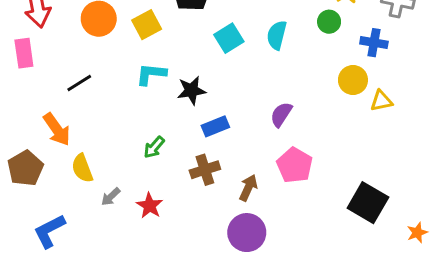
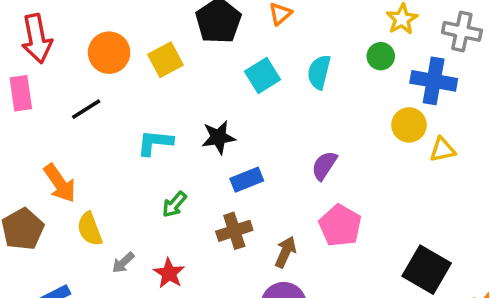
blue cross: (374, 43) -> (434, 81), size x1.4
cyan L-shape: (151, 74) -> (155, 143), moved
black line: (79, 83) -> (86, 109), moved

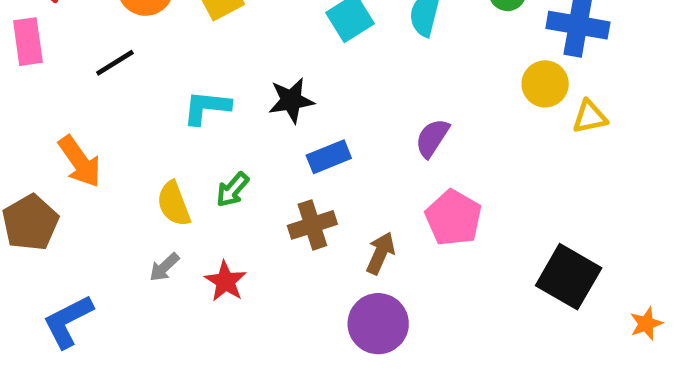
yellow semicircle: (90, 229) -> (174, 204), moved

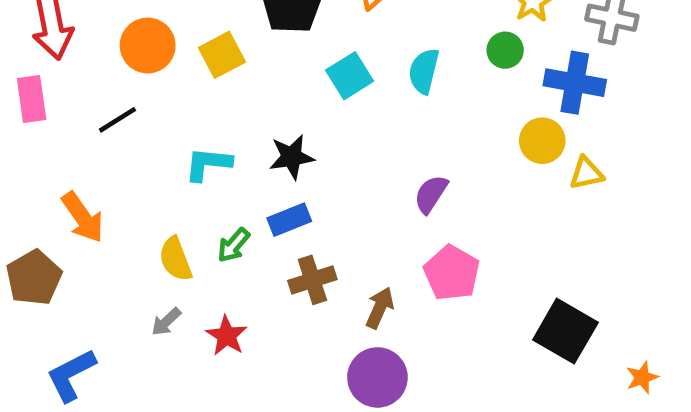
blue rectangle: (329, 157) -> (289, 220), moved

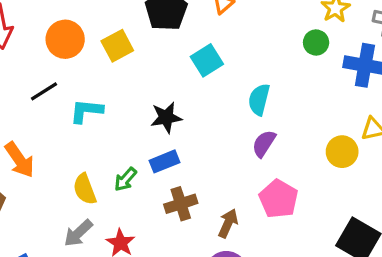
cyan semicircle: (424, 71) -> (259, 100), moved
yellow circle: (542, 141) -> (342, 152), moved
cyan L-shape: (208, 164) -> (86, 111), moved
gray arrow: (166, 322) -> (78, 233), size x1.4

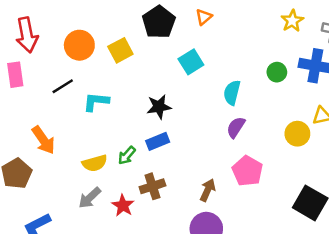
green circle: (316, 42) -> (277, 72), moved
yellow semicircle: (85, 189) -> (95, 163), turned -85
brown cross: (181, 204) -> (152, 186), moved

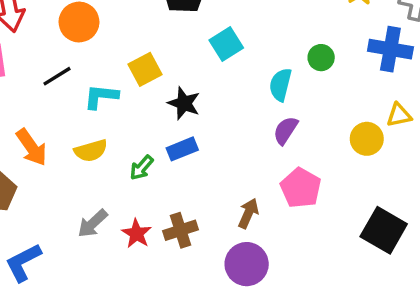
yellow square: (120, 50) -> (145, 69), moved
green circle: (277, 72) -> (321, 58), moved
black star: (159, 107) -> (184, 103), turned 30
yellow semicircle: (95, 163) -> (91, 151), moved
brown cross: (152, 186) -> (181, 230), moved

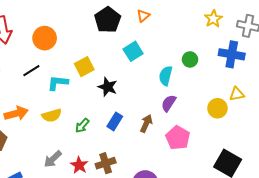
orange arrow: (32, 147) -> (16, 113), turned -70
blue rectangle: (182, 149) -> (115, 121), moved, turned -36
brown arrow: (248, 213) -> (146, 124), moved

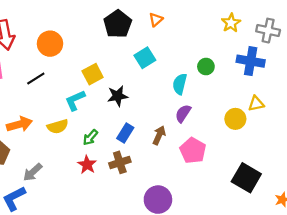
cyan L-shape: (58, 83) -> (75, 100), moved, turned -30
black star: (108, 87) -> (118, 96), turned -30
gray arrow: (53, 159) -> (33, 172), moved
brown cross: (106, 163) -> (120, 162), moved
red star: (79, 165) -> (87, 165), moved

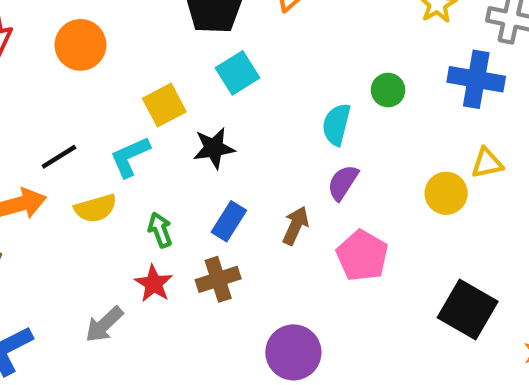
cyan square: (145, 58) -> (237, 73), moved
black line: (36, 79) -> (59, 157), moved
green arrow: (90, 137) -> (160, 230), turned 119
gray arrow: (33, 172) -> (104, 324), moved

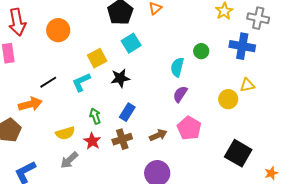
yellow semicircle: (96, 208) -> (65, 133), moved
brown arrow: (296, 226) -> (158, 135), moved, turned 42

